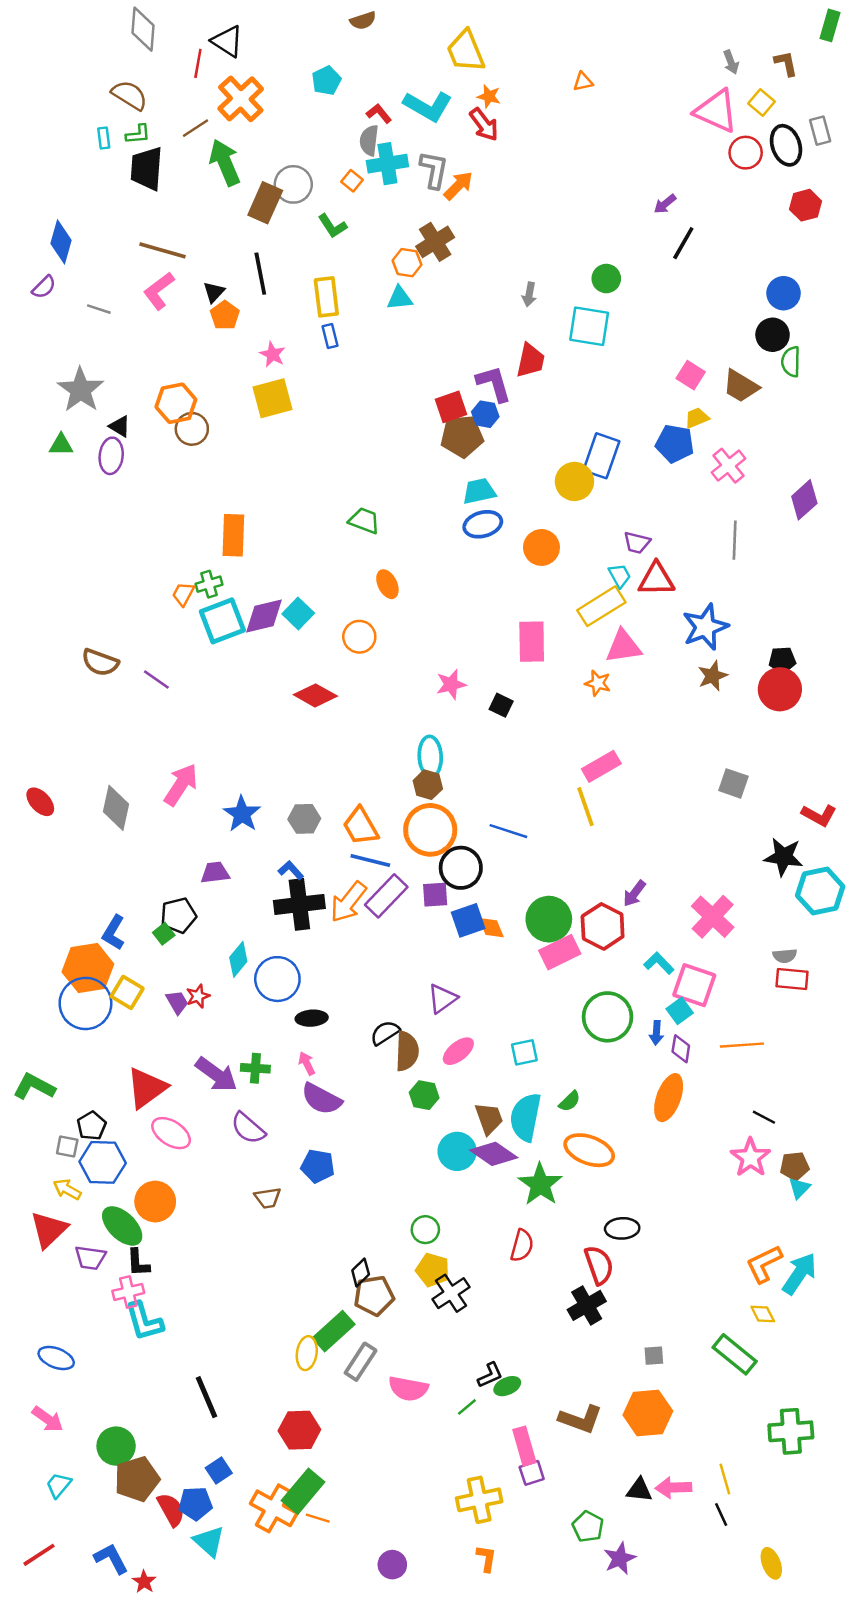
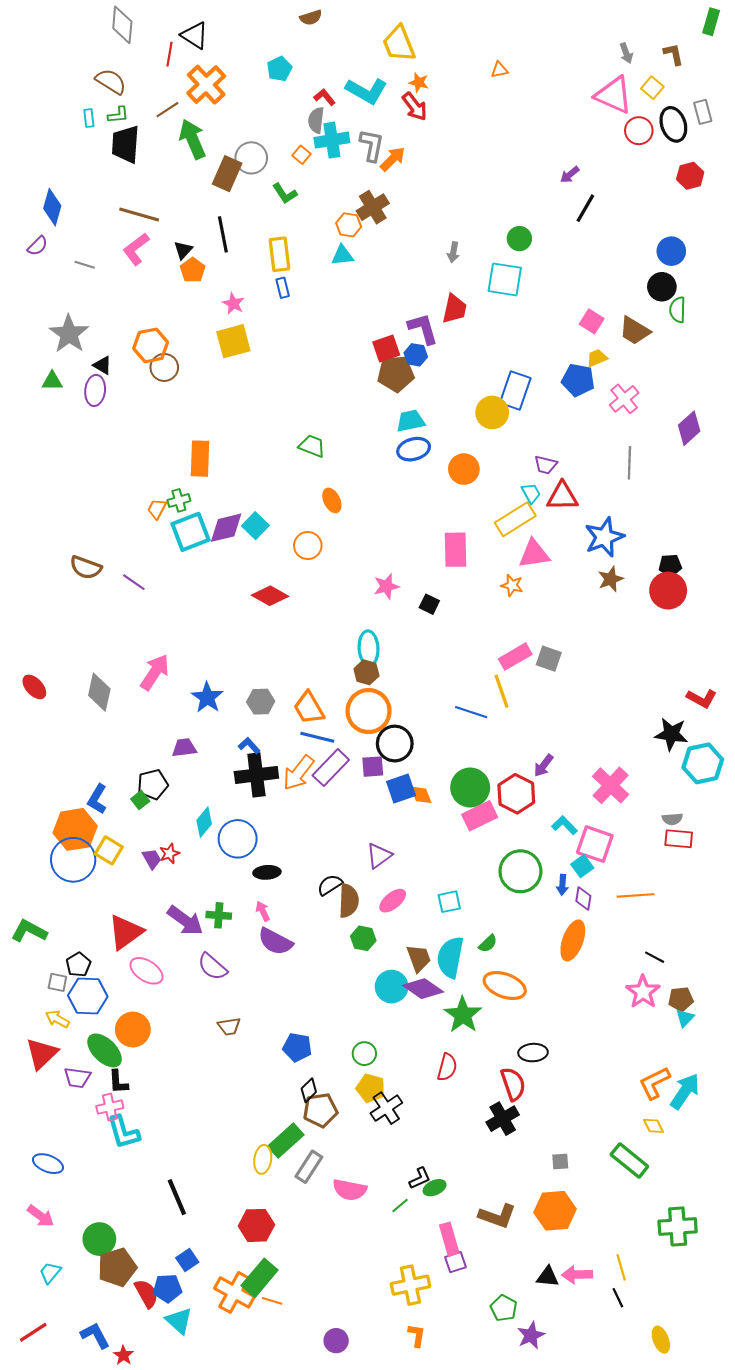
gray square: (733, 783) -> (549, 659), moved
blue line: (508, 831) -> (471, 712), moved
blue pentagon: (318, 1166) -> (297, 1047), moved

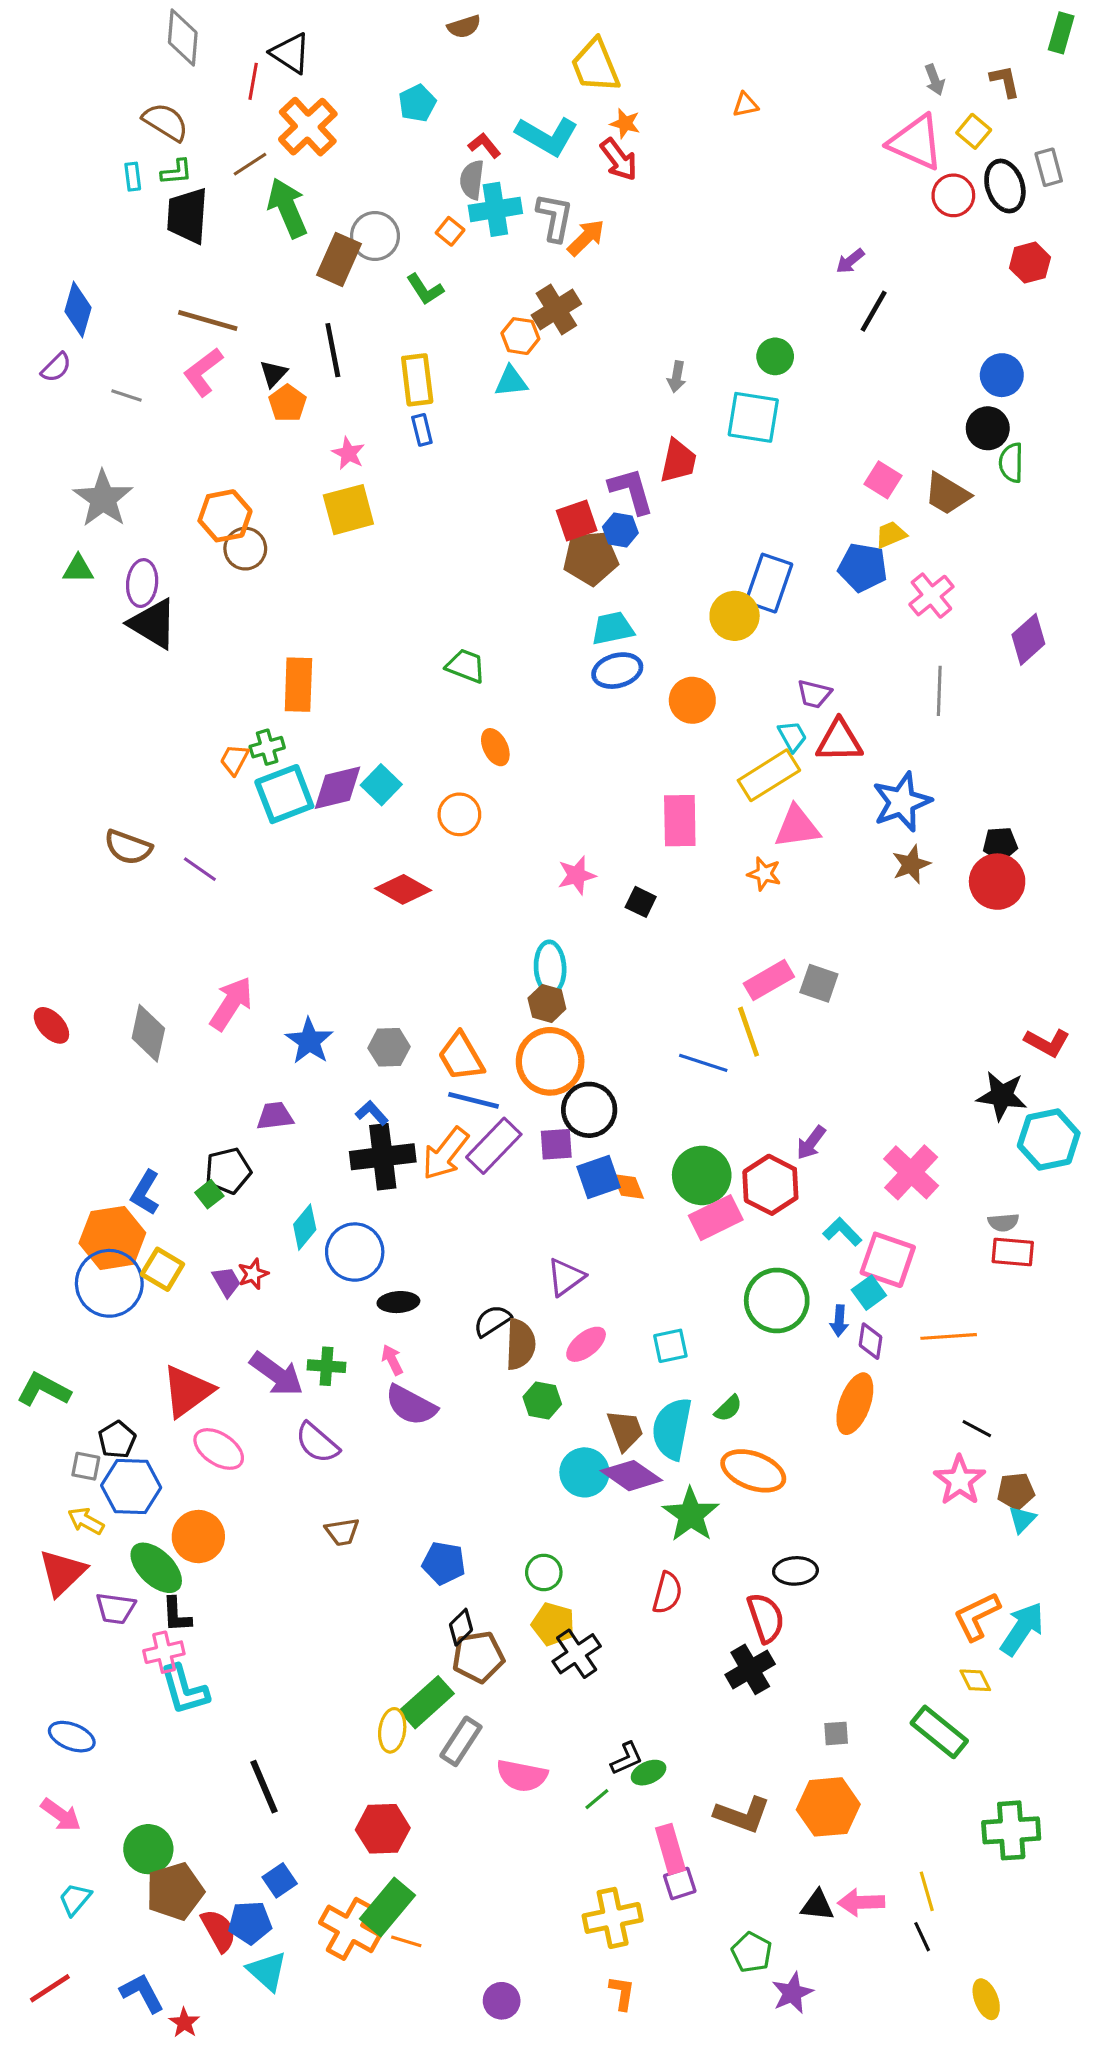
black triangle: (102, 365) -> (153, 624), moved, size x1.8

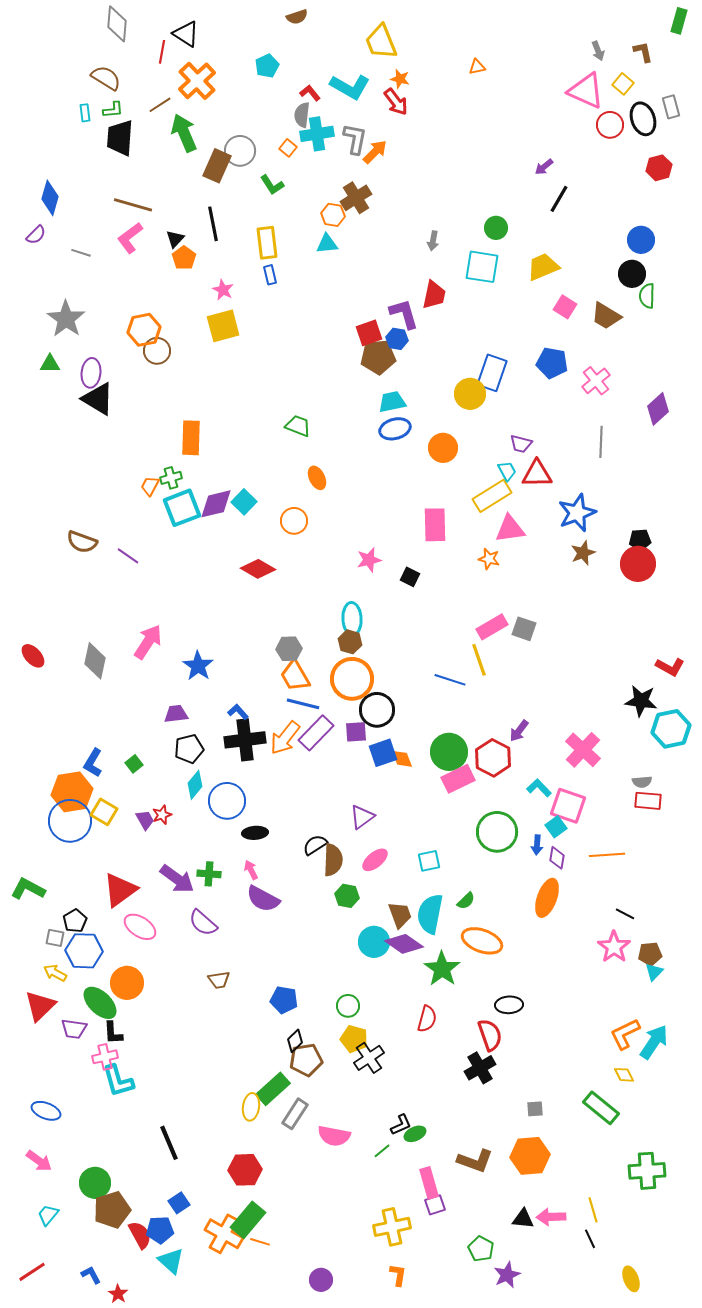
yellow trapezoid: (891, 535) -> (543, 267), moved, size x1.6
gray hexagon: (389, 1047) -> (289, 649), moved
black pentagon: (228, 1171) -> (189, 749), moved
blue L-shape: (142, 1993) -> (91, 1275), size x0.7

